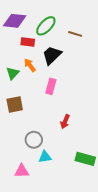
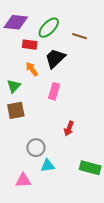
green triangle: (13, 73) -> (14, 86), moved

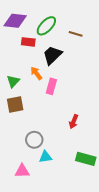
orange arrow: (32, 69) -> (36, 73), moved
red arrow: (69, 128) -> (74, 122), moved

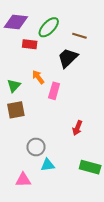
black trapezoid: (52, 55) -> (68, 58), moved

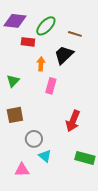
orange arrow: (38, 77) -> (41, 64), moved, turned 40
brown square: (16, 110) -> (15, 115), moved
red arrow: (77, 128) -> (73, 121), size x1.5
cyan triangle: (48, 165) -> (45, 156), turned 48

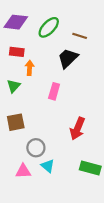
red rectangle: (28, 42) -> (17, 52), moved
orange arrow: (41, 64) -> (30, 68), moved
pink triangle: (22, 170) -> (23, 171), moved

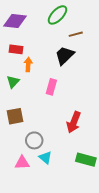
green ellipse: (49, 27) -> (58, 15), moved
brown line: (80, 36) -> (76, 34), turned -32

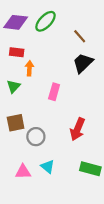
green ellipse: (58, 15) -> (45, 21), moved
brown line: (76, 34) -> (80, 36), turned 64
black trapezoid: (65, 55) -> (83, 63), moved
gray circle: (34, 140) -> (36, 137), moved

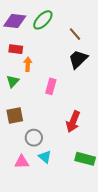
gray circle: (36, 137) -> (34, 138), moved

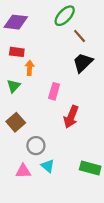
green ellipse: (43, 20) -> (65, 16), moved
brown square: (15, 116) -> (16, 122), turned -30
red arrow: (73, 122) -> (71, 117), moved

